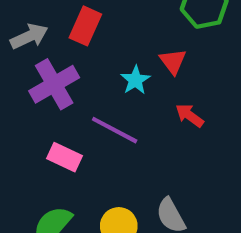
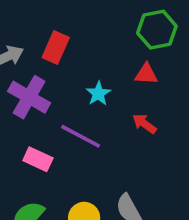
red triangle: (173, 61) -> (146, 74), moved, turned -50
purple cross: (54, 84) -> (29, 97), turned -30

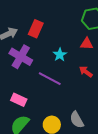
pink rectangle: (38, 159) -> (19, 100), moved

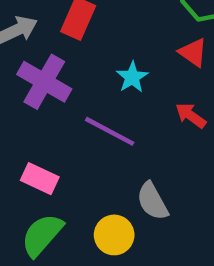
red triangle: (87, 44) -> (193, 52), turned 32
gray semicircle: (77, 120) -> (152, 201), moved

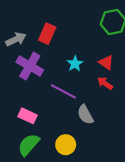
red triangle: (193, 52) -> (106, 63), moved
gray semicircle: (152, 201) -> (85, 115), moved

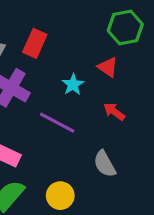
red triangle: (106, 63) -> (108, 67), moved
gray semicircle: (85, 115) -> (105, 164), moved

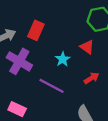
red arrow: (114, 112) -> (92, 78), turned 112

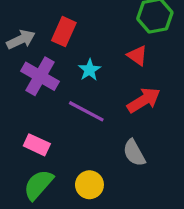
cyan star: (63, 59) -> (89, 70), moved
red arrow: (92, 78) -> (144, 100), size x1.5

